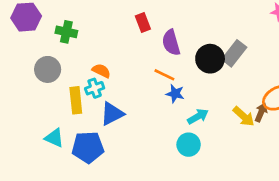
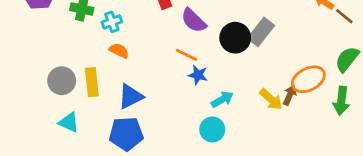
purple semicircle: (171, 43) -> (194, 20), turned -30
gray circle: (48, 69) -> (62, 81), moved
cyan cross: (95, 88) -> (112, 22), moved
blue pentagon: (88, 147) -> (126, 134), moved

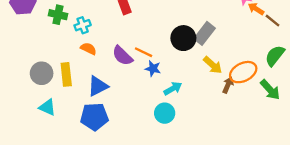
purple semicircle: (194, 20) -> (122, 56), moved
yellow arrow: (271, 99) -> (213, 65), moved
green arrow: (341, 101) -> (270, 90), turned -50

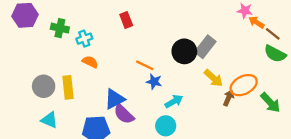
purple semicircle: (122, 56) -> (124, 114), moved
green semicircle: (275, 56) -> (275, 54), moved, turned -100
blue triangle: (98, 86) -> (115, 99), moved

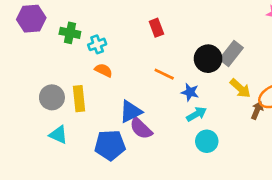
red rectangle: (126, 20) -> (156, 28), moved
blue star: (154, 82) -> (190, 92), moved
cyan circle: (166, 126) -> (207, 141), moved

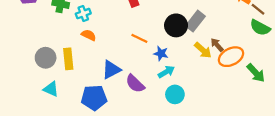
brown arrow: (257, 110) -> (217, 45), moved, turned -64
purple semicircle: (141, 128) -> (135, 84), moved

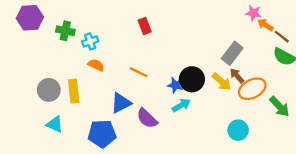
gray rectangle: (195, 21) -> (232, 53), moved
black circle: (176, 25) -> (192, 79), moved
orange line: (139, 38) -> (139, 72), moved
cyan circle: (175, 94) -> (238, 130), moved

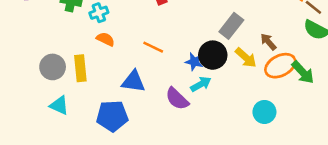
gray rectangle: (232, 53) -> (231, 26), moved
brown arrow: (237, 76) -> (268, 42), moved
blue triangle: (121, 103) -> (133, 82), turned 35
green arrow: (279, 106) -> (303, 72), moved
purple semicircle: (147, 118) -> (177, 99), moved

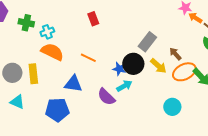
orange semicircle: (106, 39) -> (52, 52), size x1.6

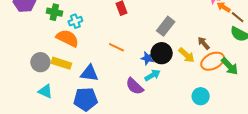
gray rectangle: (147, 42) -> (166, 26), moved
orange semicircle: (52, 52) -> (67, 38), moved
yellow rectangle: (33, 74) -> (61, 63), turned -66
blue triangle: (73, 84) -> (89, 73), moved

